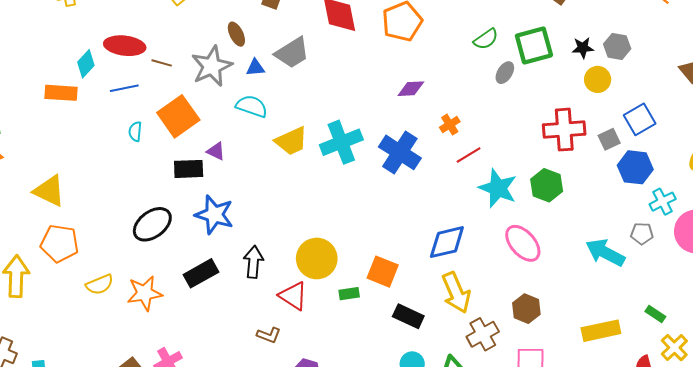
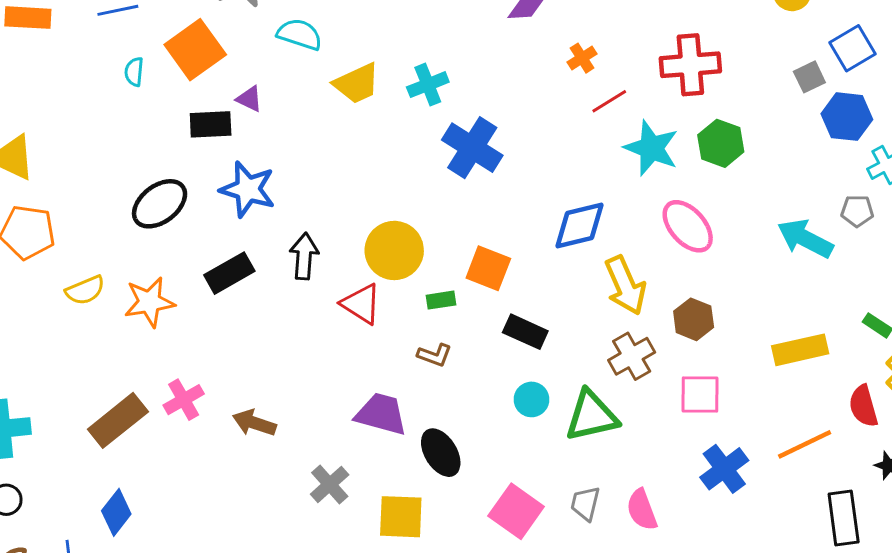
red cross: (564, 130) -> (690, 65), moved
cyan cross: (341, 142) -> (428, 85), size x0.7
blue cross: (400, 152) -> (472, 148), moved
yellow arrow: (456, 293) -> (625, 285), moved
brown L-shape: (269, 335) -> (435, 355), moved

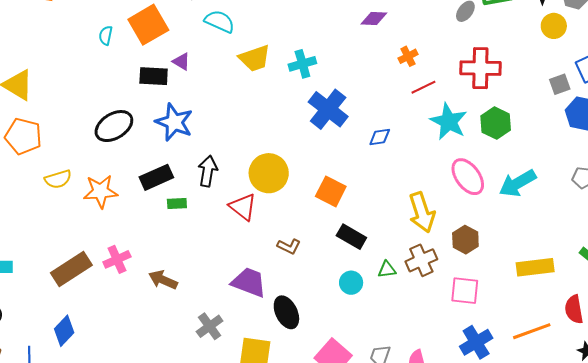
blue diamond: (580, 225) -> (380, 137), moved, size x0.6
cyan arrow: (805, 239) -> (517, 183), moved, turned -63
green rectangle: (441, 300) -> (177, 203), moved
green triangle: (591, 416) -> (387, 270), moved, size x0.5

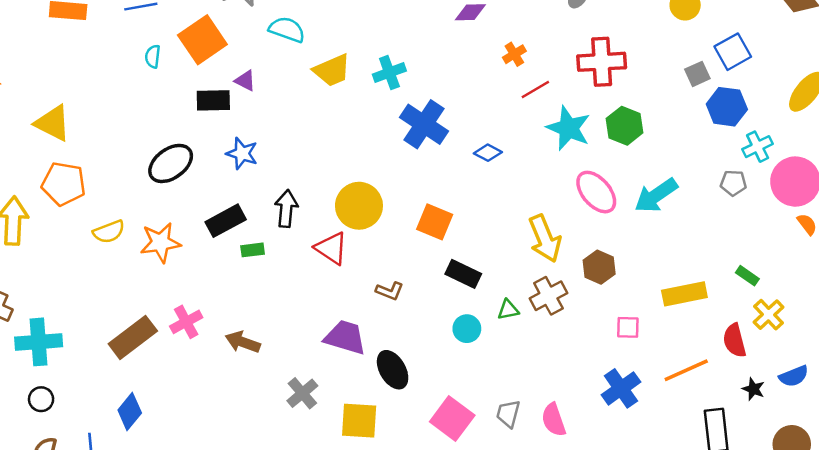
blue star: (174, 122) -> (242, 153), size x0.7
blue diamond: (380, 137) -> (488, 153), turned 40
pink square: (465, 291) -> (628, 327), moved, size x0.7

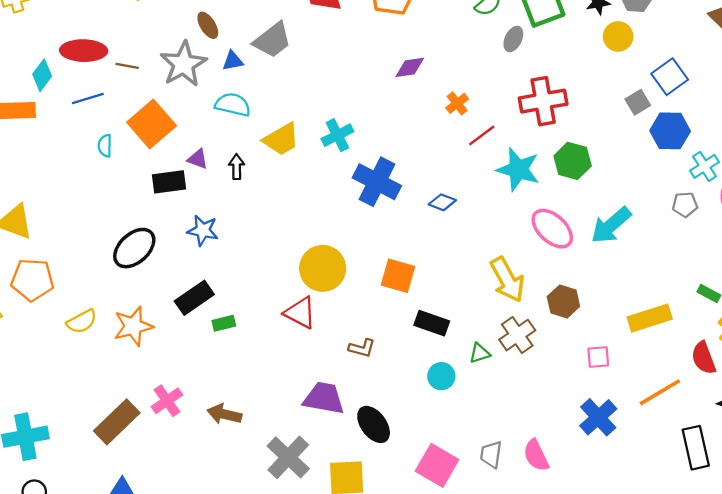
black arrow: (286, 209) -> (237, 167), moved, size x0.7
gray cross: (302, 393) -> (288, 457), size x1.4

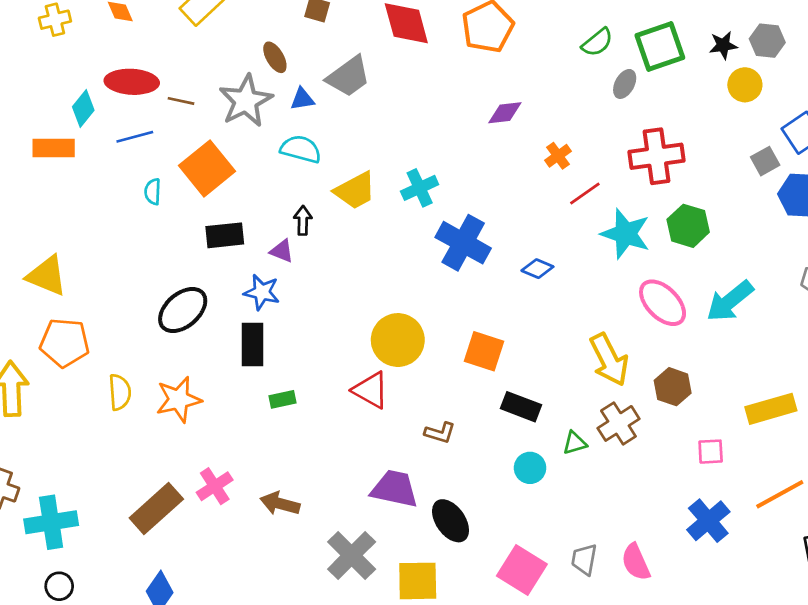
purple triangle: (198, 159) -> (282, 251), moved
black rectangle: (194, 298) -> (252, 344), moved, turned -57
yellow semicircle: (82, 321) -> (120, 392), turned -68

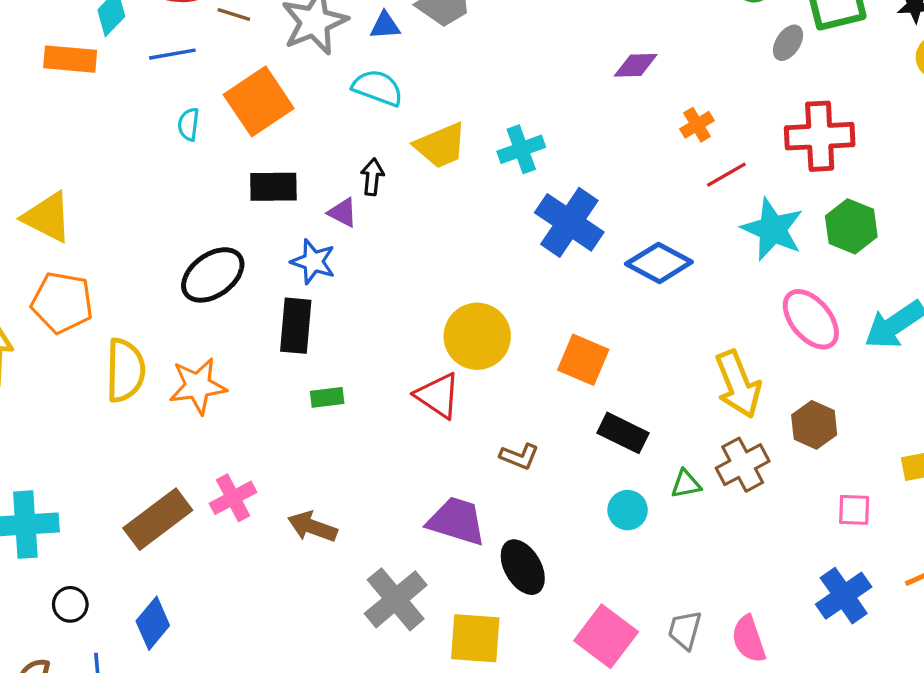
blue diamond: (537, 269) -> (659, 263), size x1.6
yellow semicircle: (120, 392) -> (125, 370), size x1.4
black circle: (59, 586) -> (70, 604), moved

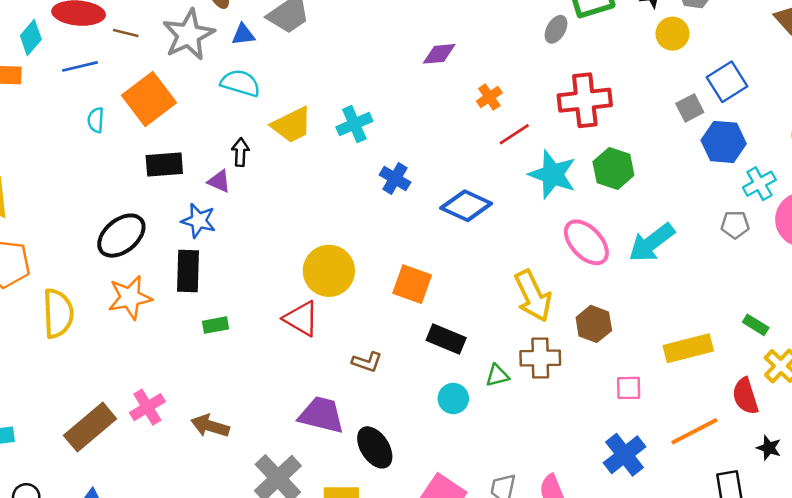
blue cross: (569, 222) -> (395, 178), size x0.6
orange star: (198, 386) -> (130, 298), moved
brown cross: (743, 465) -> (540, 358), turned 30

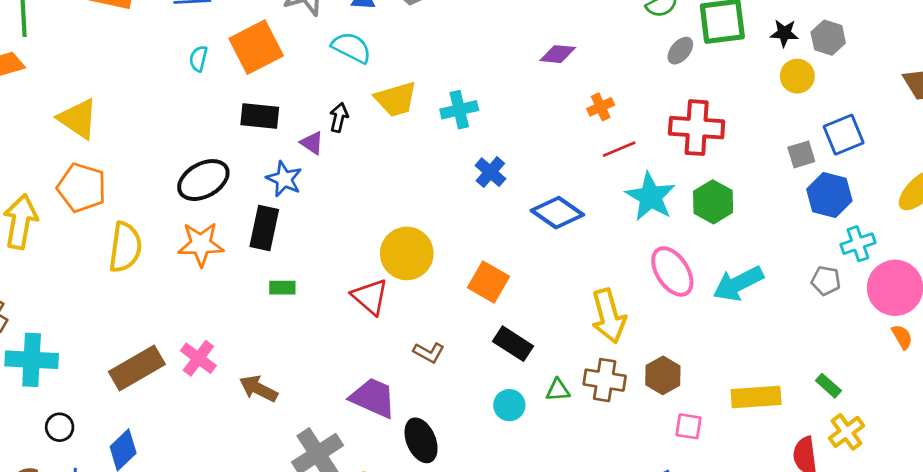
brown hexagon: (594, 324) -> (663, 375), moved
pink cross: (147, 407) -> (198, 358), turned -32

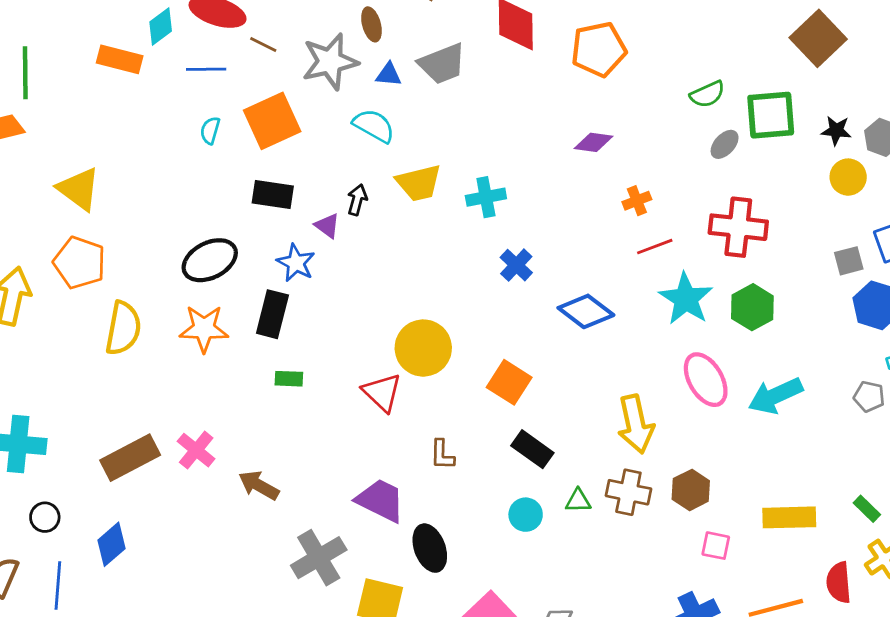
brown L-shape: (429, 352) -> (442, 455), turned 60

